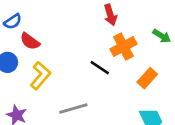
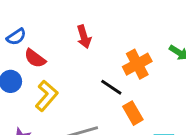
red arrow: (110, 15) -> (84, 37), moved
orange rectangle: (147, 78) -> (133, 113), moved, turned -72

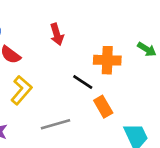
orange cross: (137, 64) -> (107, 60), turned 30

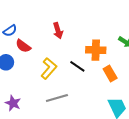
yellow L-shape: (21, 90) -> (49, 68), moved
orange rectangle: (103, 107) -> (110, 74), moved

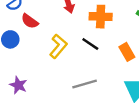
orange cross: (96, 50) -> (101, 17), moved
gray line: (57, 98) -> (85, 84), moved

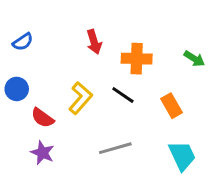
red semicircle: (30, 21) -> (42, 118), moved
purple star: (18, 85) -> (42, 153), moved

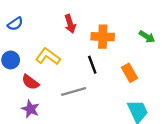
black line: (123, 95) -> (92, 65), turned 36
yellow L-shape: (80, 98) -> (48, 56), moved, turned -95
gray line: (115, 148) -> (74, 91), moved

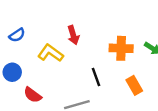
orange cross: (103, 37) -> (121, 48), moved
yellow L-shape: (48, 56) -> (51, 53), moved

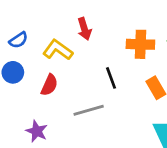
blue semicircle: (17, 35) -> (18, 40), moved
red semicircle: (33, 95) -> (49, 85), moved, turned -102

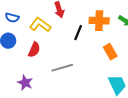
blue semicircle: (18, 40) -> (12, 18), turned 48
black line: (111, 78) -> (78, 33), moved, turned 42

